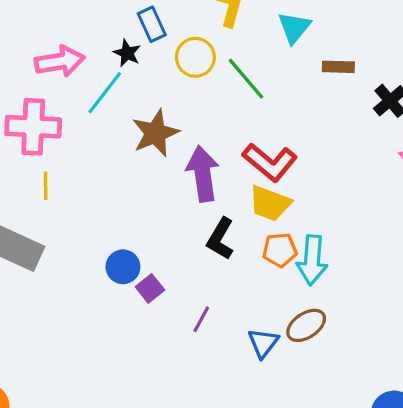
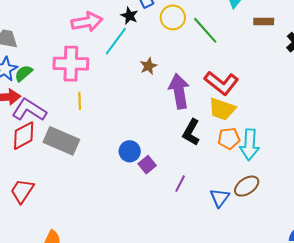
brown star: (155, 133) -> (148, 66), size x0.6

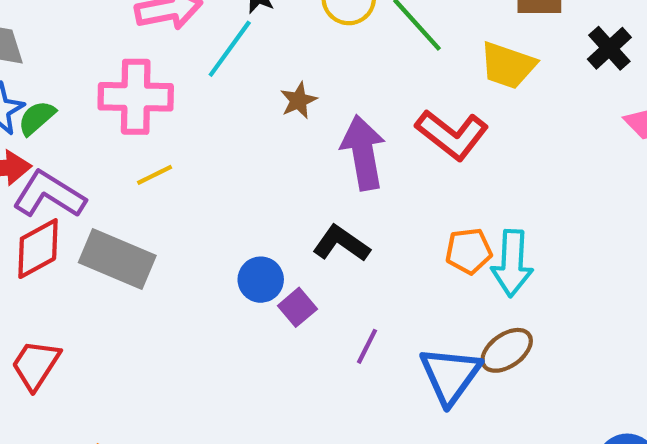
yellow line: (80, 101) -> (155, 175), turned 66
yellow trapezoid: (222, 109) -> (508, 65), moved
black L-shape: (191, 132) -> (341, 244), moved, turned 96
blue triangle: (220, 198) -> (450, 375), size x1.5

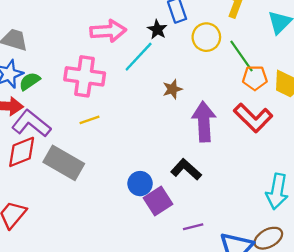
orange pentagon: (469, 251) -> (255, 78), moved
purple square: (297, 307) -> (158, 201), size x1.4
purple line: (367, 346) -> (193, 227), turned 42

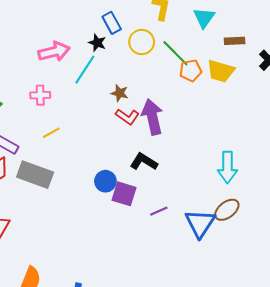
pink cross: (85, 76) -> (40, 95), size x0.6
brown star: (172, 89) -> (120, 93), turned -30
red L-shape: (253, 118) -> (127, 117), moved, size x0.7
purple square: (158, 201) -> (124, 194), turned -30

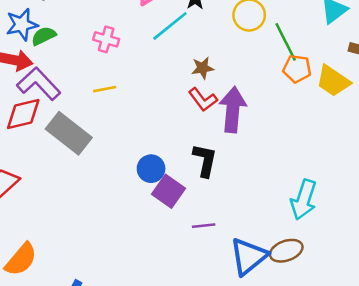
brown star: (120, 93) -> (203, 68), turned 30
black L-shape: (144, 162) -> (205, 160), turned 52

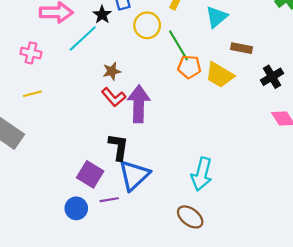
blue circle: (151, 169) -> (76, 208), moved
purple line: (204, 226) -> (109, 200), moved
brown ellipse: (286, 251) -> (190, 217), turned 60
blue triangle: (249, 256) -> (134, 175), moved

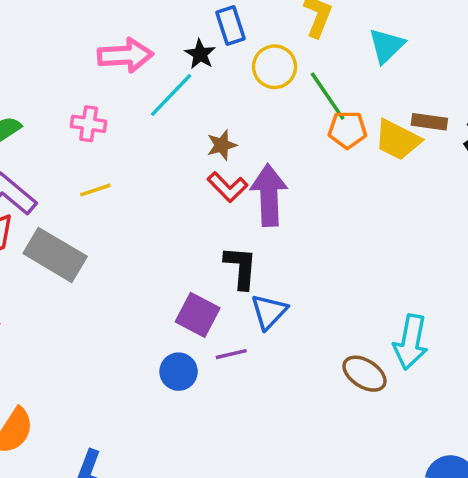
brown rectangle: (241, 48) -> (429, 122), moved
cyan arrow: (202, 174) -> (411, 342), moved
blue triangle: (134, 175) -> (269, 312), size x0.7

